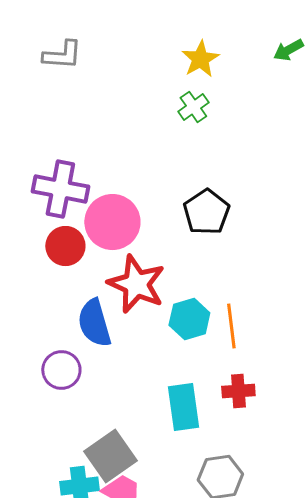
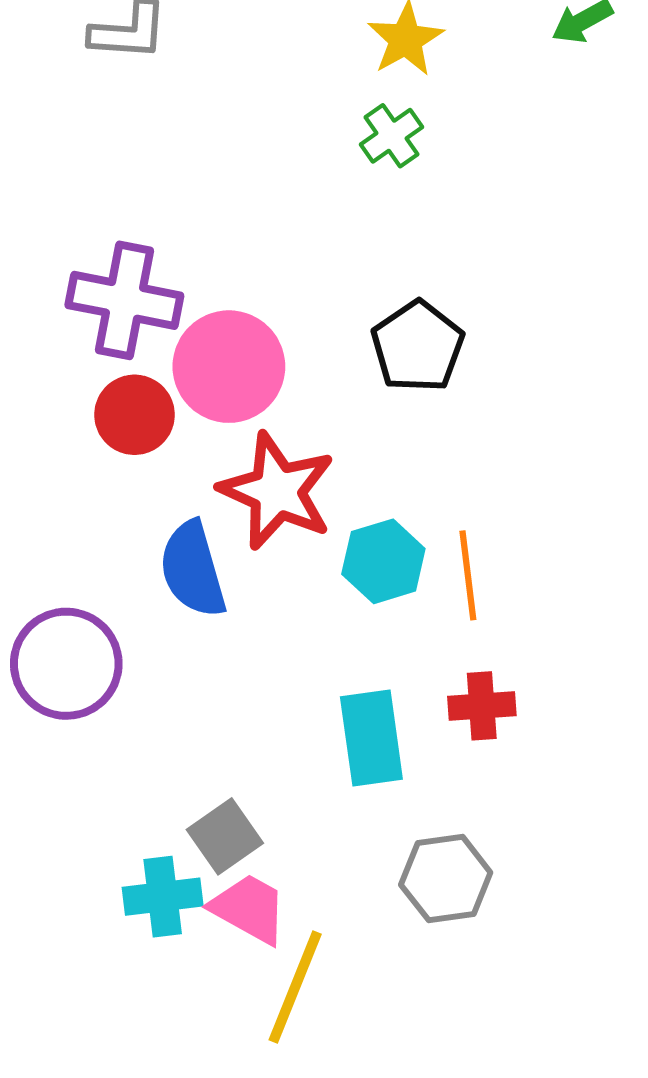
purple circle: (61, 370) -> (66, 664), moved, size x1.4
gray square: (110, 456) -> (225, 836), size x0.7

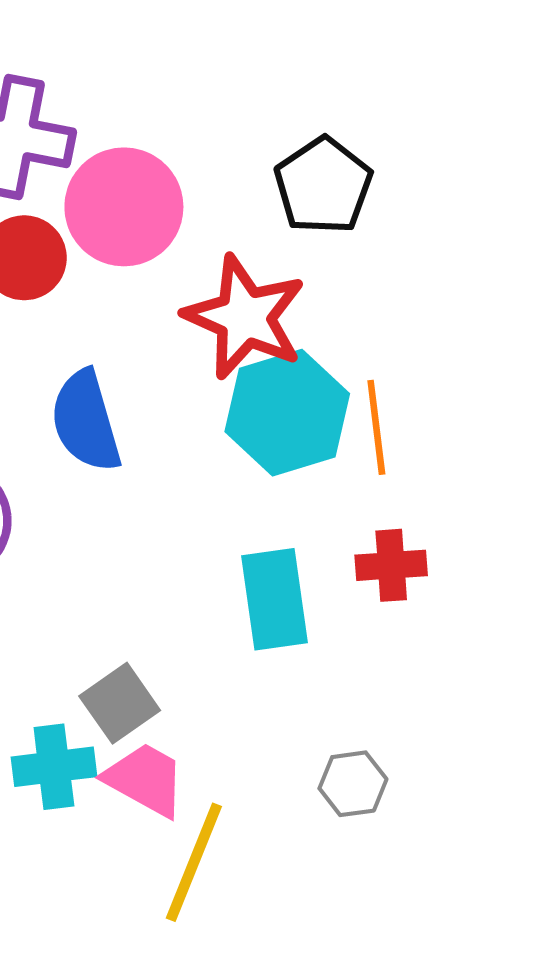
red star: (277, 491) -> (245, 317), moved
cyan hexagon: (383, 561) -> (287, 413), size x1.4
gray hexagon: (446, 879) -> (353, 784), moved, size x0.7

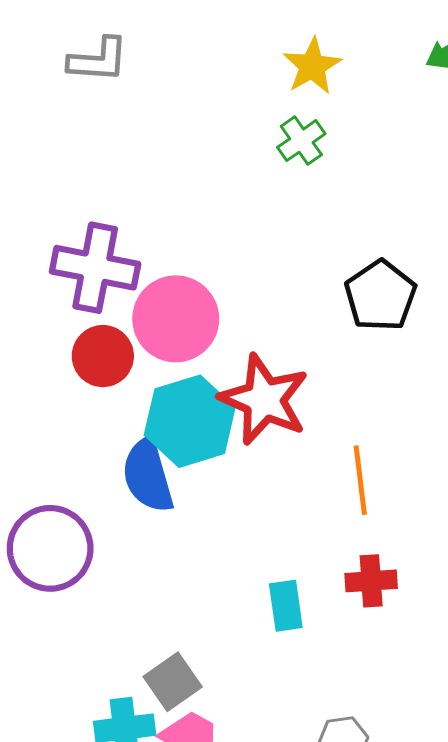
black pentagon: (323, 186) -> (380, 296), moved
cyan hexagon: (287, 413) -> (190, 421), moved
cyan rectangle: (274, 599) -> (286, 606), size x0.7

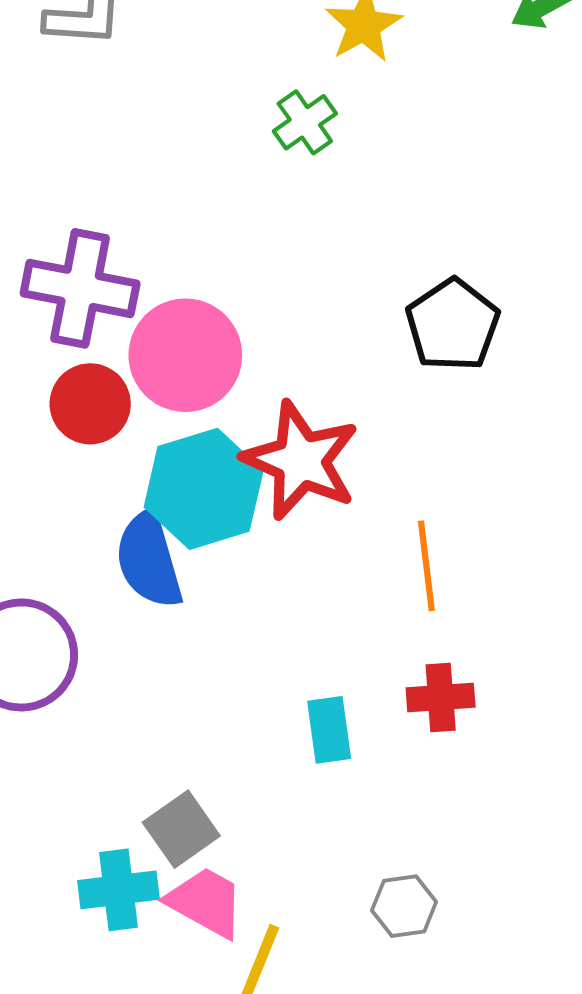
green cross: (301, 141) -> (305, 122), moved

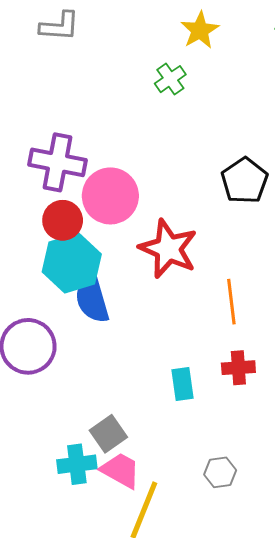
cyan hexagon: (204, 489) -> (72, 263), moved

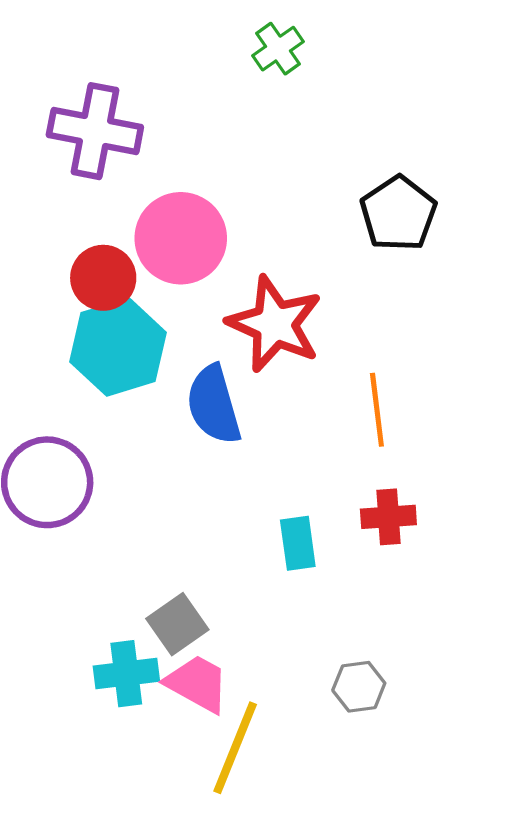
purple cross: (58, 162) -> (95, 131), moved
blue semicircle: (92, 299) -> (214, 405), moved

